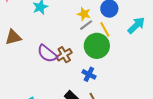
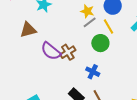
brown triangle: (13, 37) -> (28, 30), moved
green circle: (97, 46) -> (100, 43), size x0.7

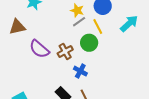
brown cross: (68, 52) -> (65, 51), moved

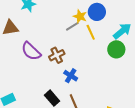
yellow star: (77, 10) -> (80, 16), moved
green circle: (89, 43) -> (116, 49), moved

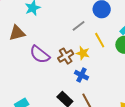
yellow star: (80, 16) -> (83, 53), moved
yellow line: (91, 32) -> (100, 40), moved

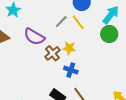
yellow line: (100, 40) -> (78, 22), moved
purple semicircle: (40, 54) -> (34, 37), moved

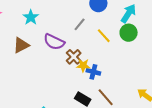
yellow line: (78, 22) -> (104, 36), moved
yellow star: (69, 48) -> (83, 65), moved

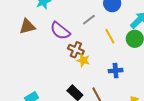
brown cross: (74, 57) -> (76, 50), turned -35
blue cross: (93, 72) -> (116, 71), moved, turned -32

